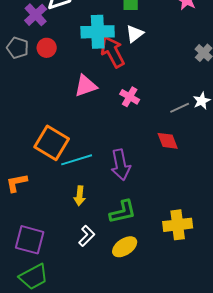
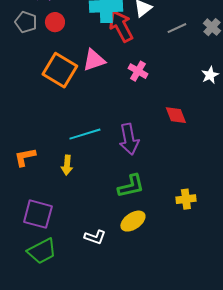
gray line: (180, 108) -> (177, 28), moved
orange square: (52, 143) -> (60, 70), moved
yellow arrow: (80, 196) -> (67, 165), moved
yellow cross: (178, 225) -> (186, 199), size x0.7
white L-shape: (87, 236) -> (95, 237), moved, turned 65

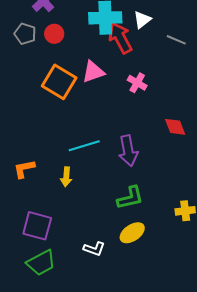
gray line: (177, 28) -> (176, 40), turned 48

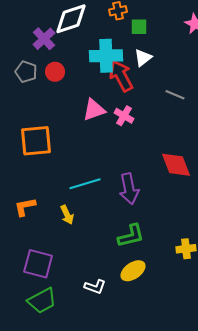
gray line: (176, 40) -> (175, 95), moved
orange square: (59, 82) -> (36, 141), moved, turned -36
pink cross: (137, 83) -> (124, 116), moved
red diamond: (175, 127) -> (176, 165), size x1.4
yellow arrow: (66, 177) -> (67, 215), turned -30

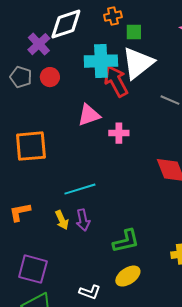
white triangle: (143, 58) -> (138, 63), size x1.8
pink cross: (124, 116) -> (119, 133), moved, turned -30
purple arrow: (129, 189) -> (83, 220), moved, size x0.7

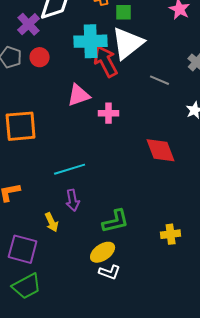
yellow arrow: (62, 220) -> (52, 222), moved
yellow ellipse: (128, 276) -> (103, 252), moved
white L-shape: (90, 292) -> (110, 272), moved

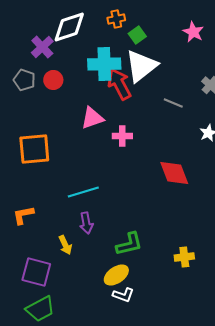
green square: (124, 12) -> (137, 35), turned -36

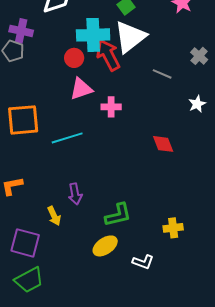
purple cross: (42, 47) -> (21, 31), moved, turned -35
red circle: (53, 80) -> (74, 58), moved
red diamond: (174, 173) -> (163, 144), size x0.7
cyan line: (83, 192) -> (67, 138), moved
white L-shape: (123, 295) -> (143, 262), moved

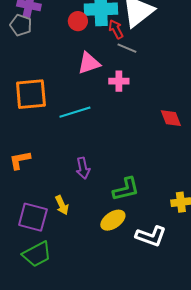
red arrow: (108, 55) -> (116, 29), size x0.6
red circle: (74, 58) -> (78, 21), moved
gray line: (162, 74) -> (127, 48), moved
yellow arrow: (54, 216) -> (62, 205), moved
white L-shape: (143, 262) -> (151, 236), size x1.4

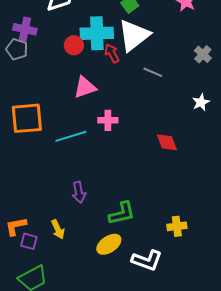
gray line: (127, 48) -> (153, 72), moved
pink cross: (119, 81) -> (108, 120), moved
orange L-shape: (20, 160) -> (16, 226), moved
purple square: (33, 217) -> (29, 241), size x0.6

